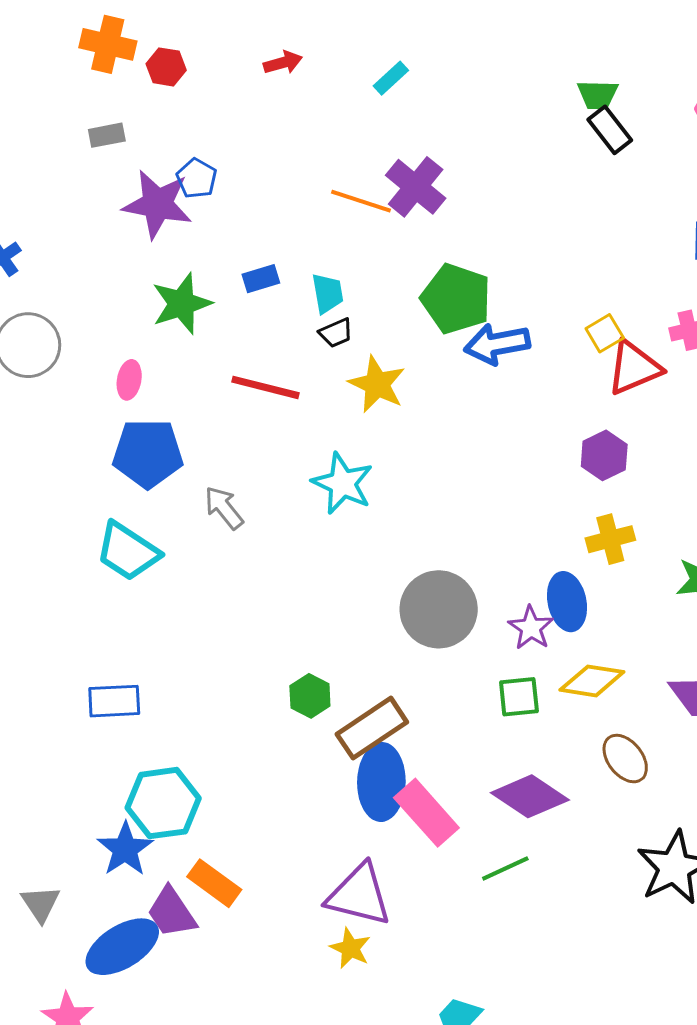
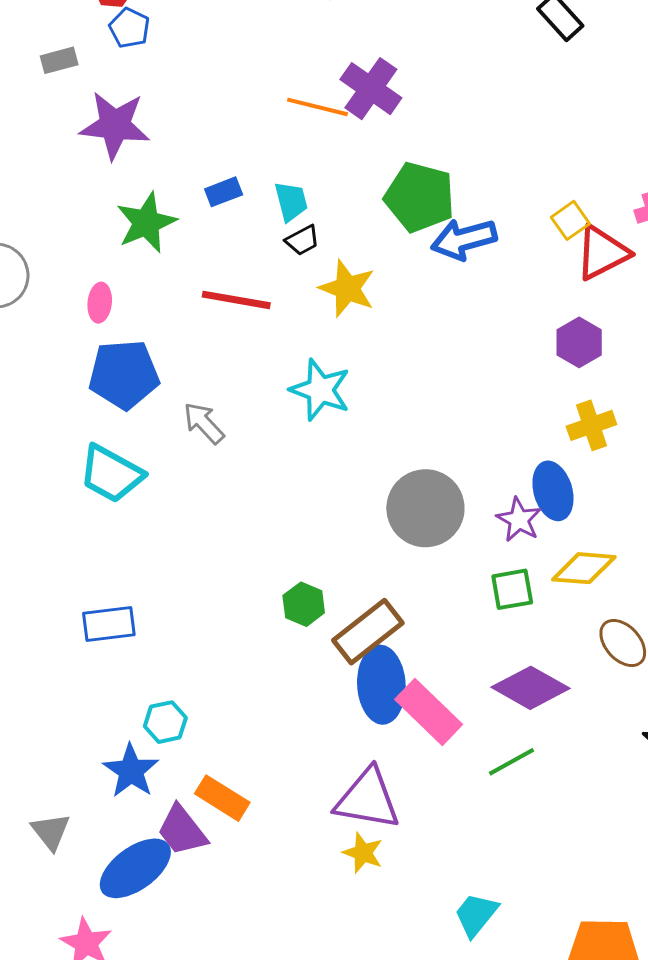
blue pentagon: (197, 178) -> (129, 28), moved
cyan hexagon: (163, 803) -> (165, 722), size x0.6

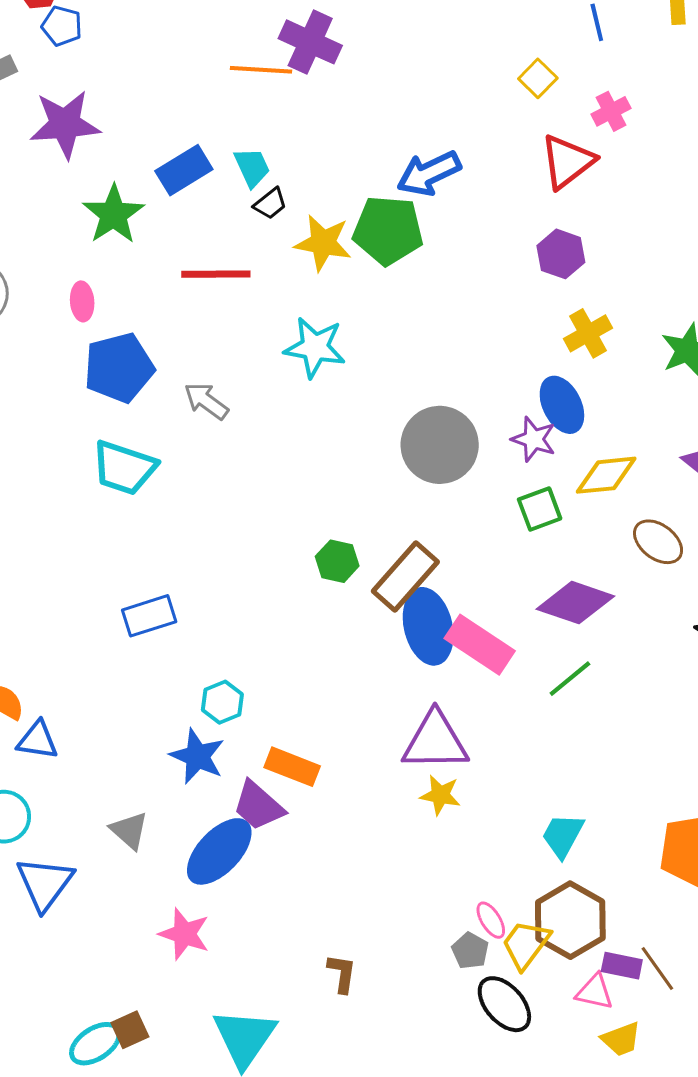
blue rectangle: (224, 192) -> (184, 170), size x1.5
green pentagon: (420, 197) -> (388, 230), moved
yellow square: (570, 220) -> (538, 78), moved

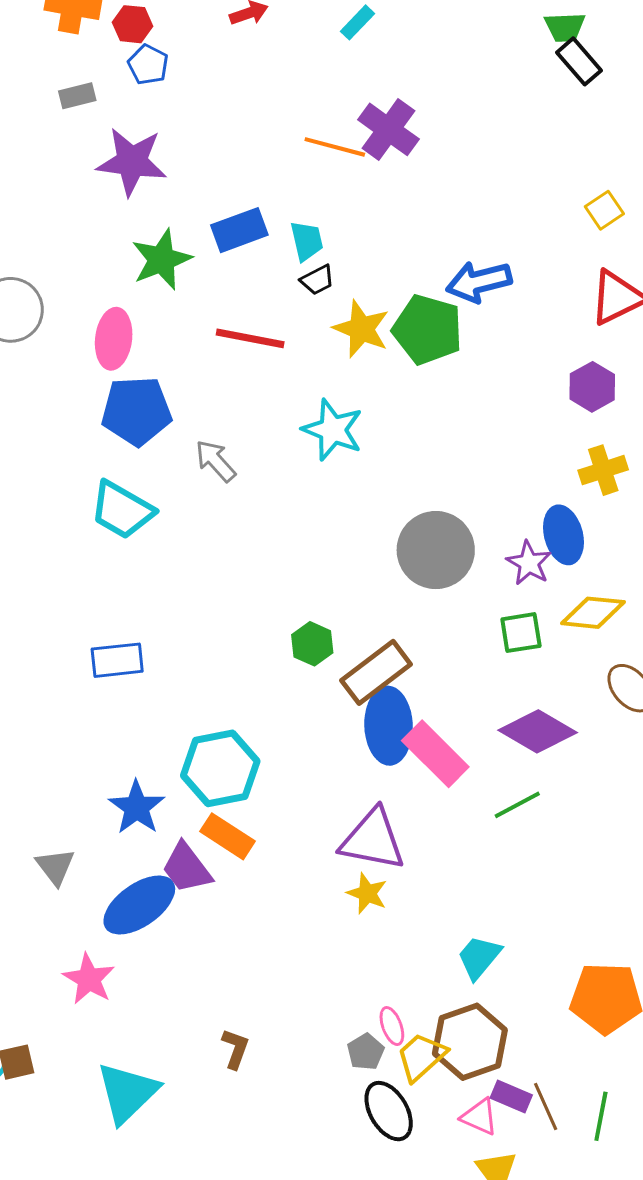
pink ellipse: (82, 301) -> (114, 339), size x1.5
cyan hexagon: (222, 702) -> (220, 768), moved, size x1.8

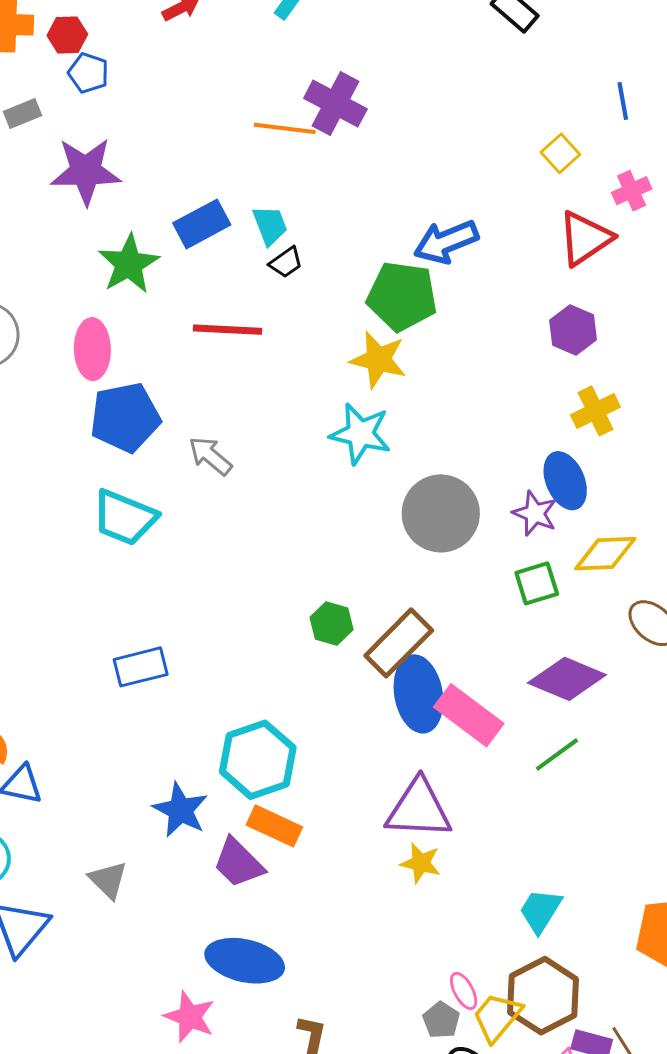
yellow star: (361, 329) -> (378, 360), moved
cyan star: (333, 430) -> (360, 434), moved
blue ellipse: (139, 905) -> (245, 961), moved, turned 56
pink star: (89, 979) -> (190, 1017), moved

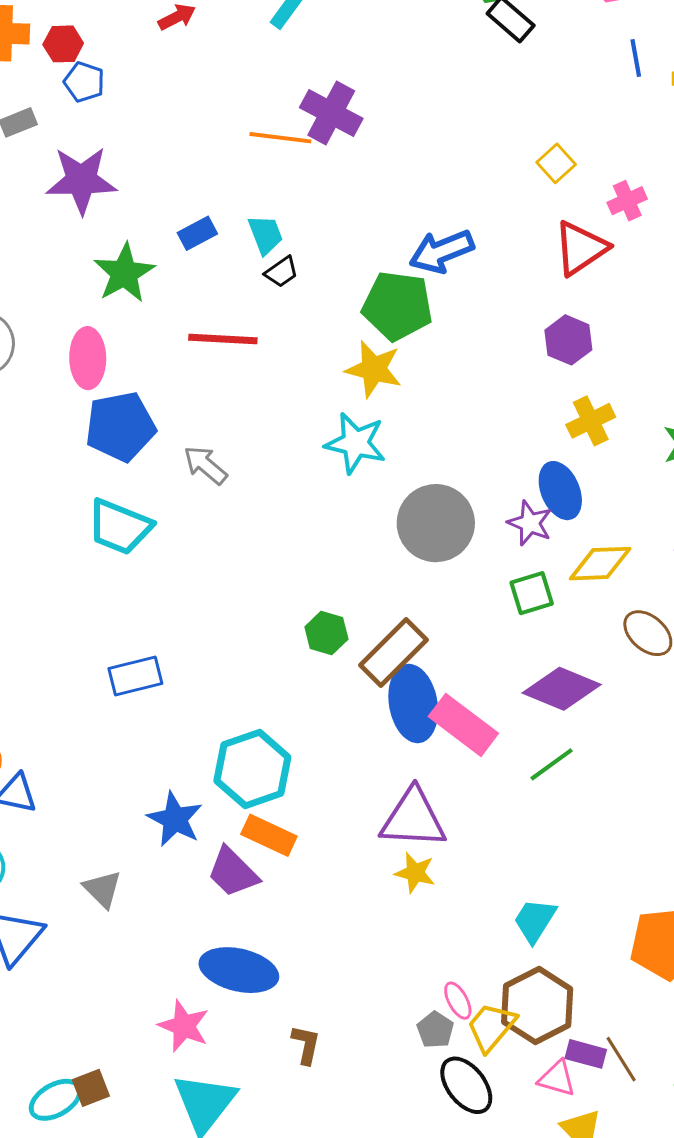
blue line: (623, 101) -> (636, 58), moved
blue rectangle: (202, 224) -> (197, 233), size x0.7

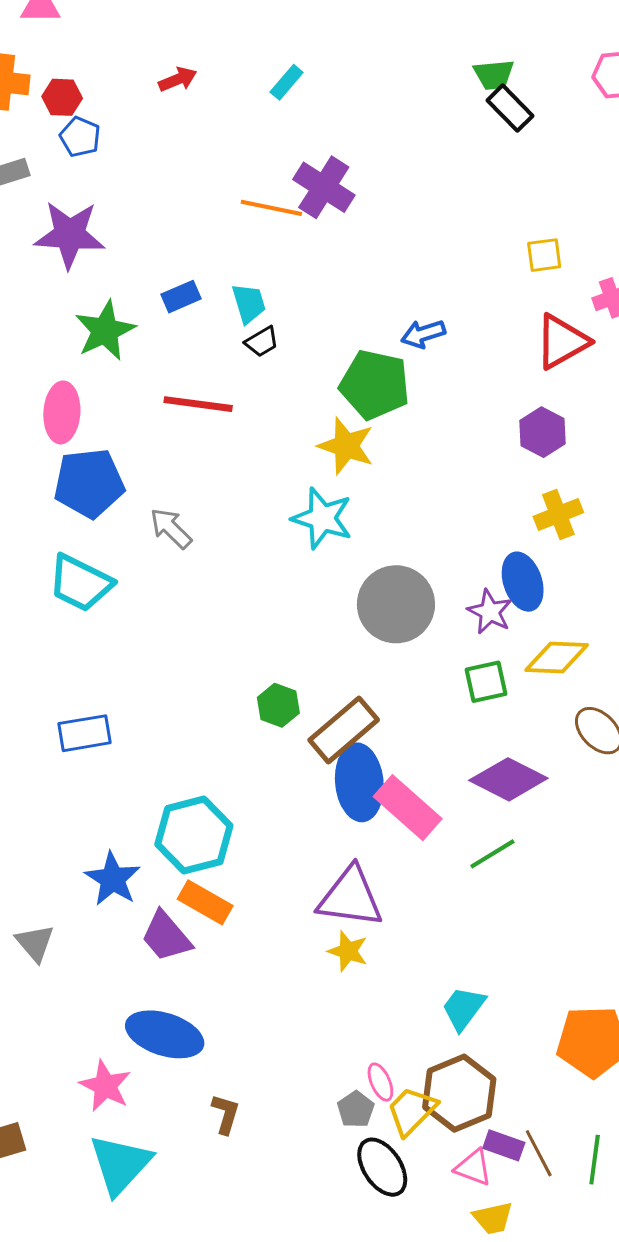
yellow square: (556, 163) -> (544, 255), turned 30
blue arrow: (442, 251) -> (423, 334), size x0.7

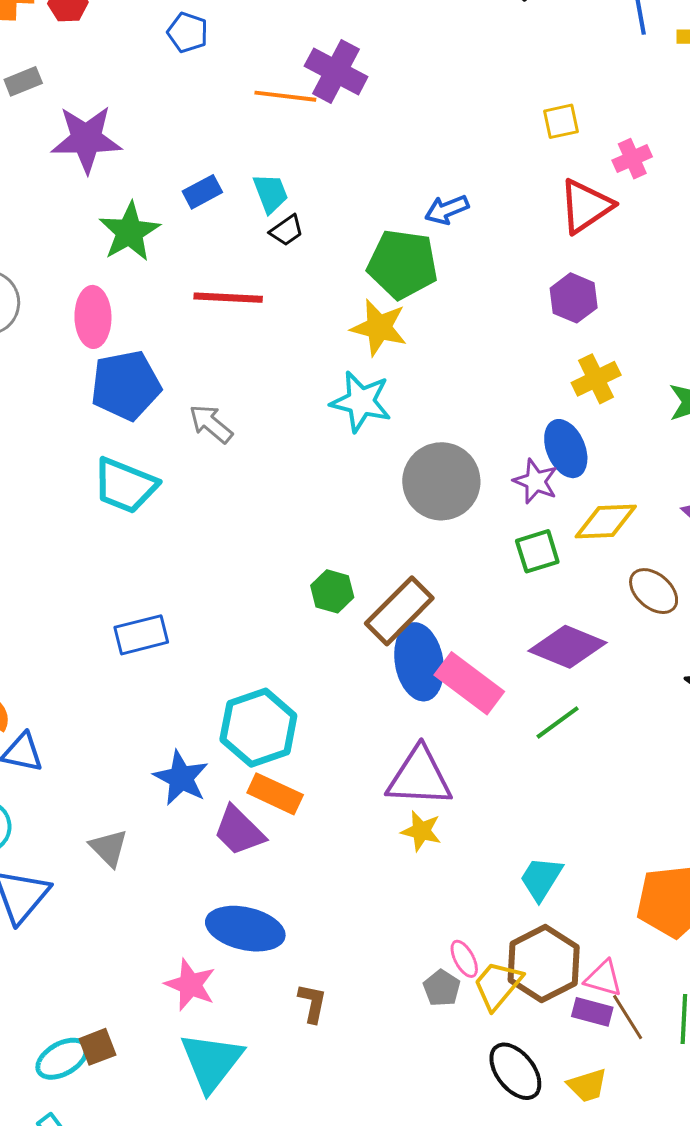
blue pentagon: (80, 137) -> (188, 32), moved
black ellipse: (382, 1167) -> (515, 1071), moved
pink triangle: (473, 1167) -> (603, 978), moved

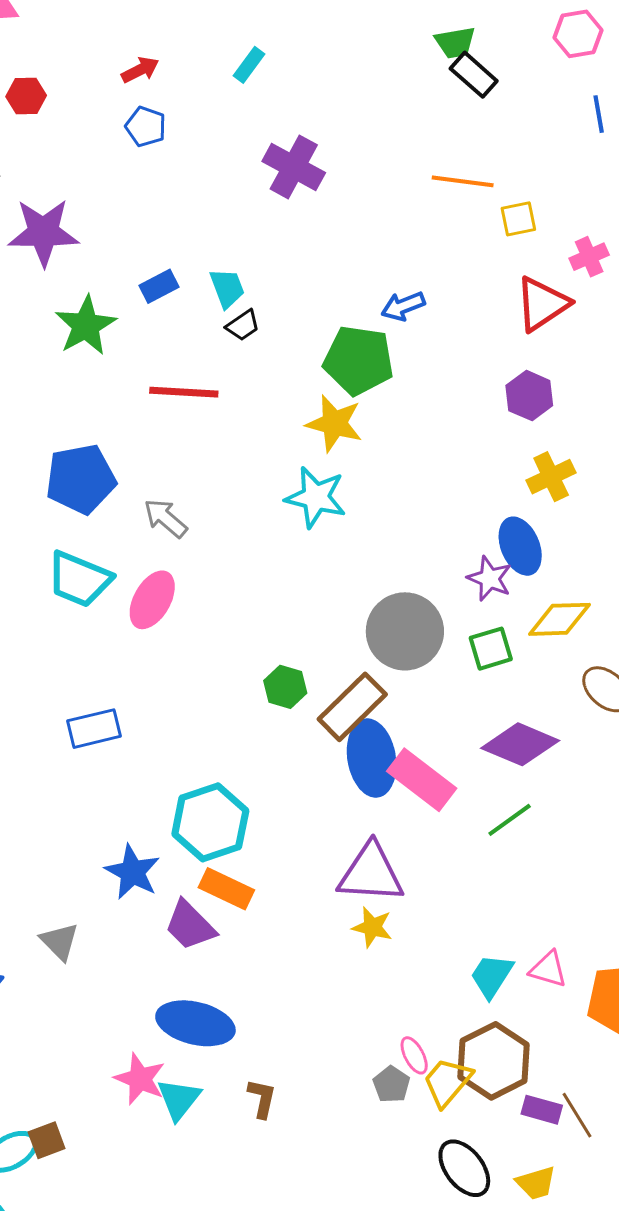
orange line: (285, 96) -> (463, 181), moved
pink ellipse: (93, 317) -> (152, 600), moved, turned 30
gray circle: (441, 481) -> (405, 631), moved
pink triangle: (603, 978) -> (548, 969), moved
cyan triangle: (211, 1062) -> (179, 1099), moved, size x0.7

